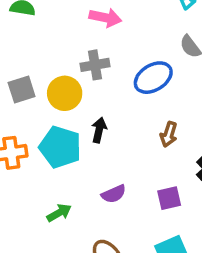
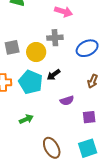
black arrow: (99, 130) -> (54, 75), turned -144
purple semicircle: (114, 194) -> (67, 101), moved

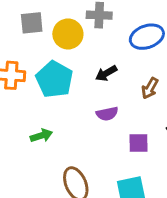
black arrow: (54, 75) -> (106, 73), moved

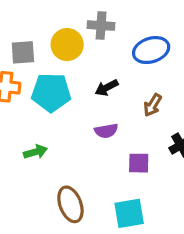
gray square: (32, 23) -> (23, 52), moved
cyan pentagon: (54, 79) -> (51, 92), turned -30

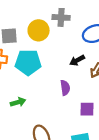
black arrow: (107, 88) -> (77, 60), moved
purple semicircle: (106, 131) -> (65, 88), turned -88

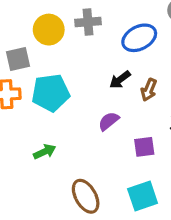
yellow circle: (39, 30) -> (49, 30), moved
purple semicircle: (65, 88) -> (109, 121), turned -112

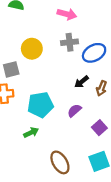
gray cross: (88, 22) -> (70, 42), moved
cyan pentagon: (51, 93) -> (40, 105), moved
purple square: (144, 147) -> (99, 128), turned -32

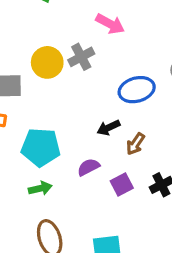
gray cross: (70, 42) -> (81, 57), moved, turned -35
purple square: (99, 128) -> (122, 184), moved
green arrow: (31, 133) -> (40, 188), moved

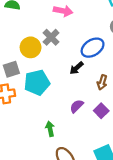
black arrow: (109, 128) -> (76, 68), moved
cyan pentagon: (41, 147) -> (37, 83), moved
green arrow: (40, 188) -> (50, 129), turned -72

